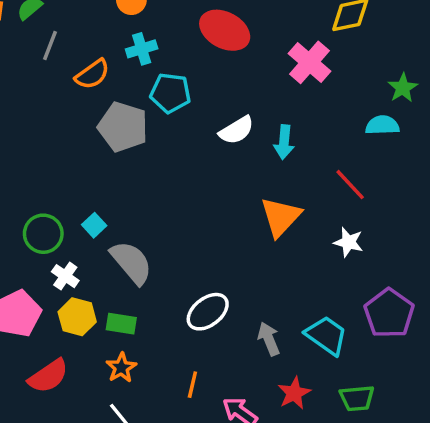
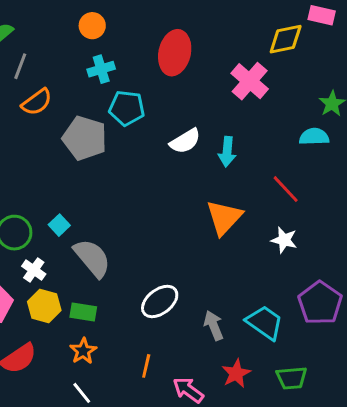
red ellipse: (225, 30) -> (175, 53), turned 75
orange semicircle: (92, 74) -> (37, 102), moved

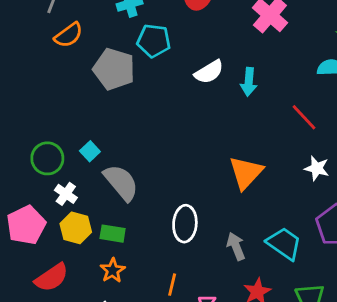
orange triangle: (224, 218) -> (246, 173), moved
white star: (284, 240) -> (317, 168), moved
white ellipse: (160, 301) -> (185, 224), turned -48

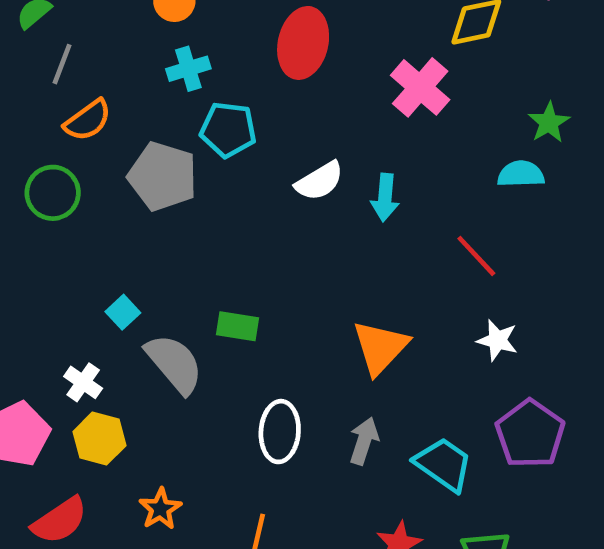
green circle: (47, 158) -> (53, 193), moved
green rectangle: (113, 234) -> (238, 326), moved
gray arrow: (236, 246) -> (364, 441), moved, turned 40

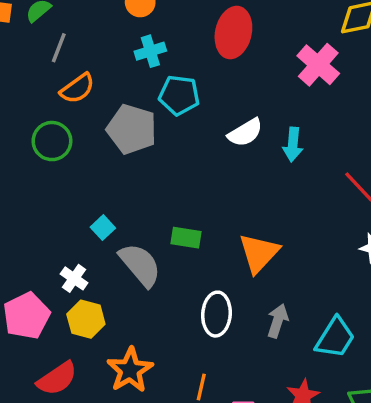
orange triangle: (380, 347) -> (259, 253), moved
cyan trapezoid: (444, 464) -> (335, 338), turned 87
orange star: (160, 509) -> (130, 370), size x1.5

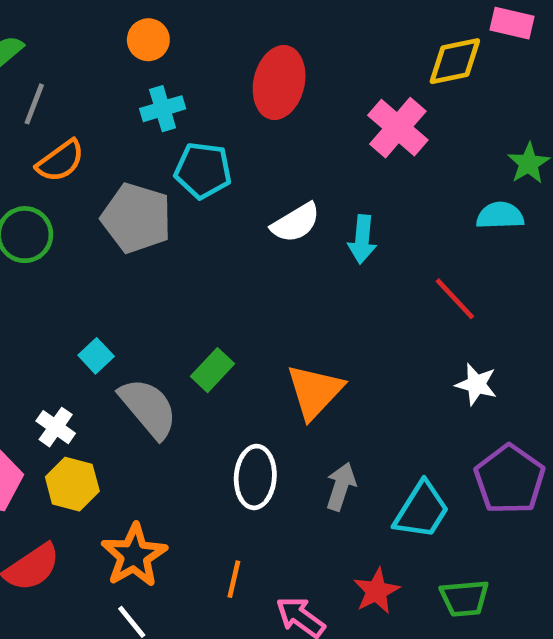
green rectangle: (186, 238) -> (213, 370), turned -56

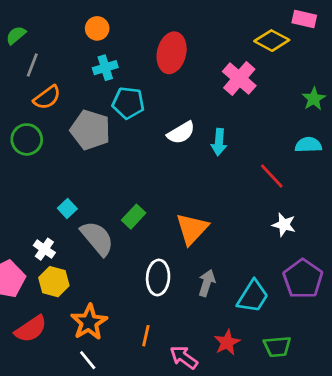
yellow diamond: (455, 61) -> (272, 41), turned 40
cyan semicircle: (500, 216) -> (308, 145), moved

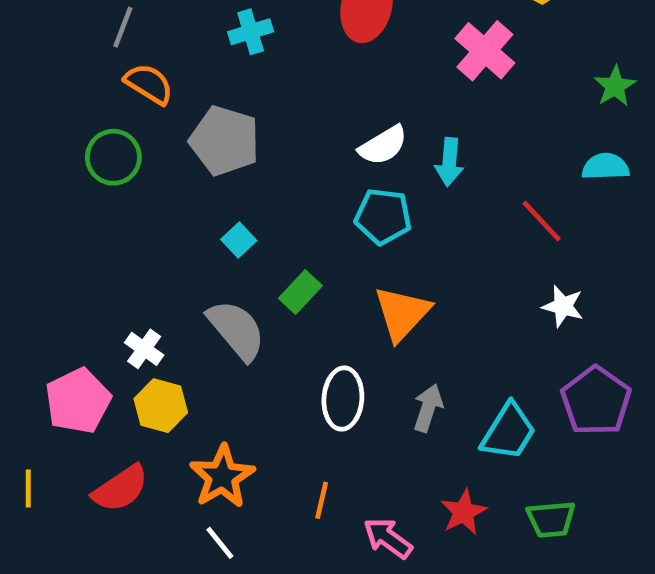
orange semicircle: (47, 97) -> (149, 84), turned -112
cyan pentagon: (128, 103) -> (383, 216), moved
cyan square: (67, 208) -> (239, 240), moved

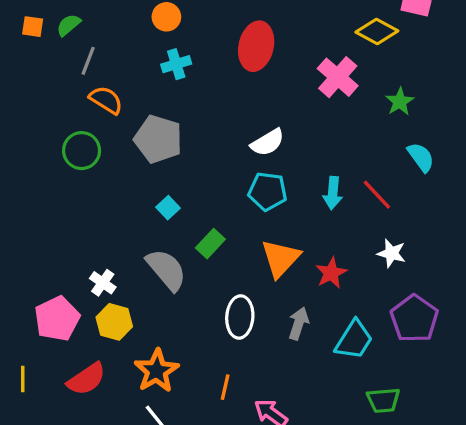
green star: (615, 86) -> (400, 102), moved
cyan arrow: (449, 162) -> (333, 193), moved
cyan semicircle: (605, 167) -> (421, 157), turned 56
red star: (464, 512) -> (331, 273), moved

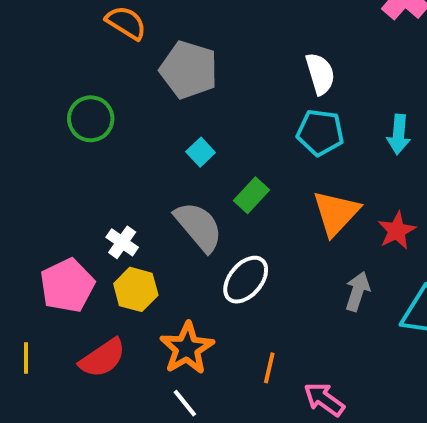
white semicircle: (268, 142) -> (320, 74), turned -76
green circle: (82, 151) -> (91, 119), moved
white ellipse: (240, 317) -> (246, 280), moved, turned 36

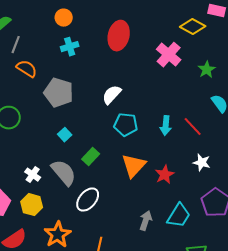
white semicircle: (320, 74) -> (112, 95), moved, turned -120
white cross: (122, 242) -> (33, 175), moved
gray arrow: (357, 291) -> (146, 221), moved

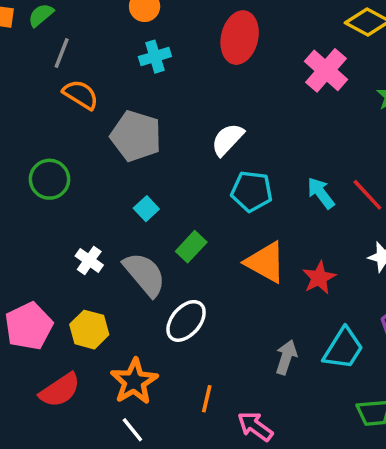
cyan arrow: (166, 126) -> (321, 193), turned 138
orange triangle: (134, 166) -> (266, 262), turned -44
white cross: (33, 175) -> (89, 260), moved

